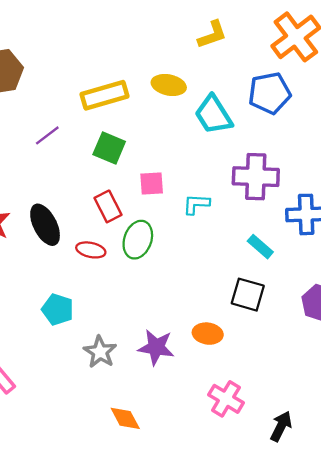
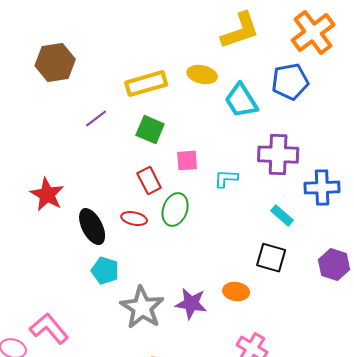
yellow L-shape: (212, 35) -> (240, 31), size x1.5
black ellipse: (45, 225) -> (92, 227), moved
gray star: (100, 352) -> (142, 308), size x1.5

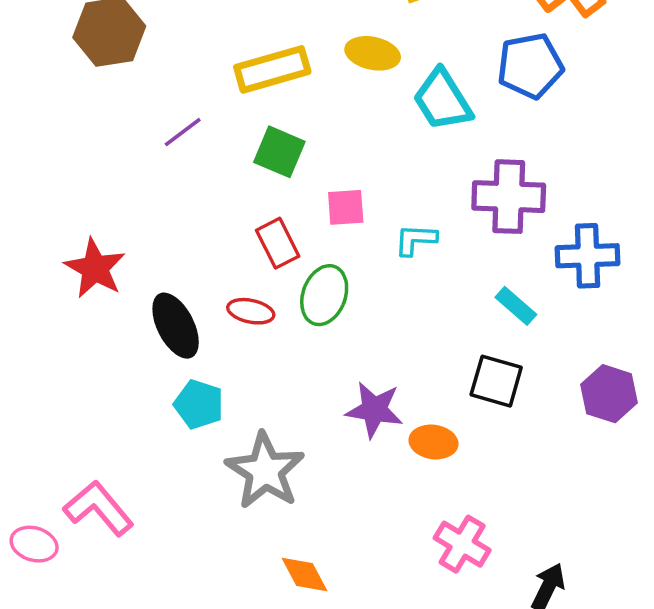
purple star: (191, 304) -> (374, 410), moved

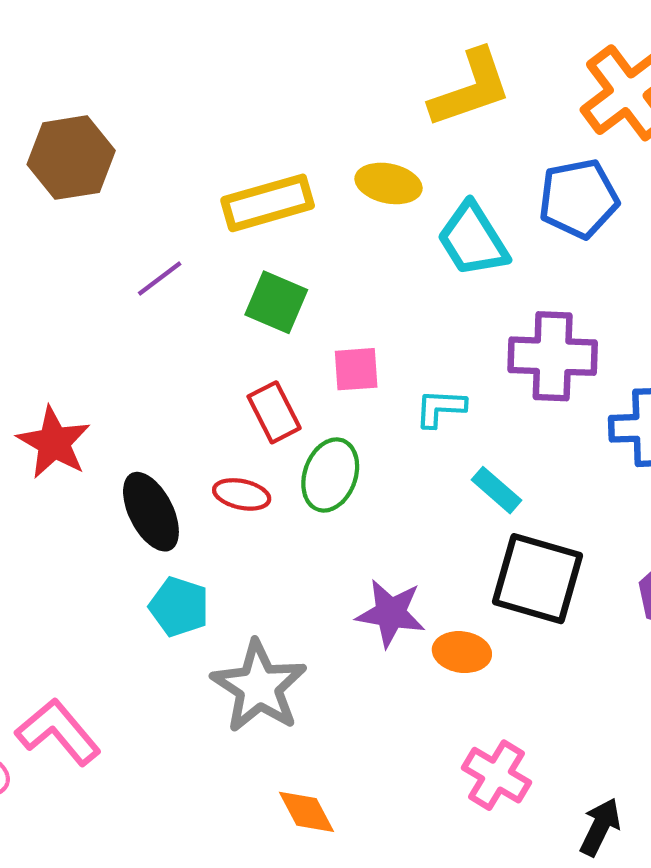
cyan rectangle: (516, 306) -> (496, 490), moved
black square: (496, 381) -> (538, 579), size x1.4

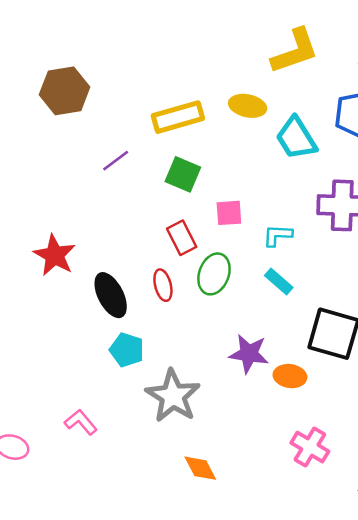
cyan rectangle: (496, 490) -> (279, 281), moved
red ellipse: (242, 494) -> (163, 285), turned 64
pink L-shape: (58, 732) -> (81, 422), moved, size x0.7

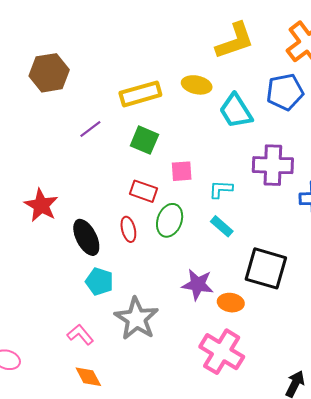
red rectangle: (182, 238) -> (143, 191), turned -44
pink L-shape: (81, 422) -> (80, 335), moved
pink cross: (310, 447) -> (222, 352), moved, size x1.4
orange diamond: (200, 468) -> (88, 377), moved

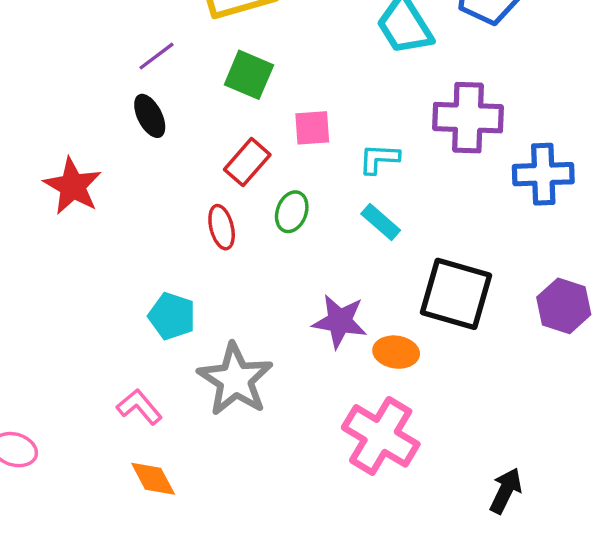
red rectangle: (143, 191) -> (247, 162), turned -68
green ellipse: (170, 220) -> (292, 212), size x0.7
black ellipse: (86, 237) -> (150, 116), moved, size x0.7

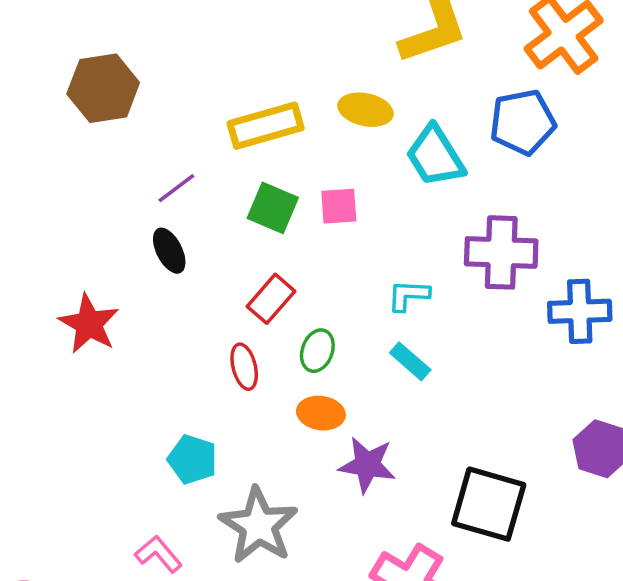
pink square: (312, 128) -> (339, 206), moved
black square: (456, 294) -> (489, 504), moved
orange ellipse: (396, 352) -> (321, 413), moved

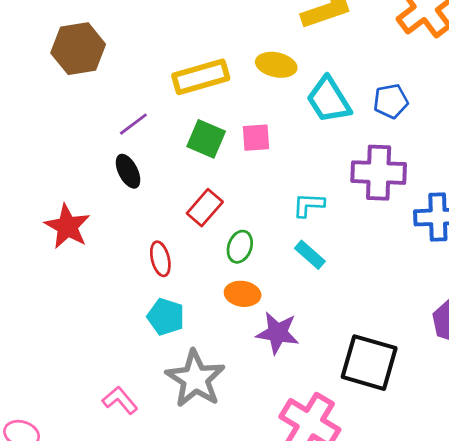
blue pentagon: (523, 122) -> (391, 101), moved, size x0.7
red ellipse: (244, 367) -> (160, 259), moved
cyan pentagon: (192, 459) -> (166, 317), moved

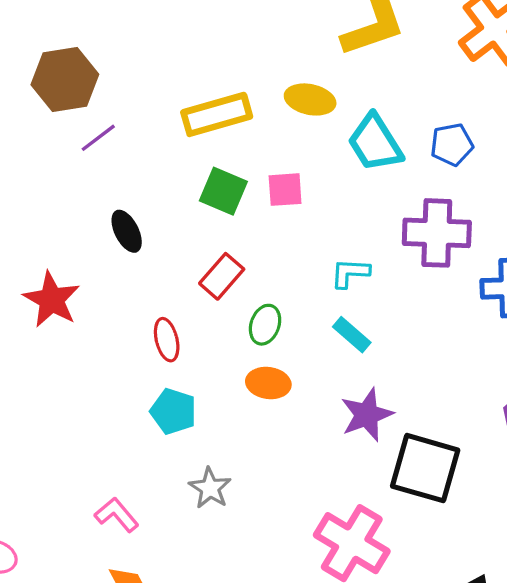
purple line: (133, 124) -> (98, 138), moved
purple star: (278, 333) -> (367, 415), moved, turned -30
gray star: (195, 379) -> (210, 488), size x0.6

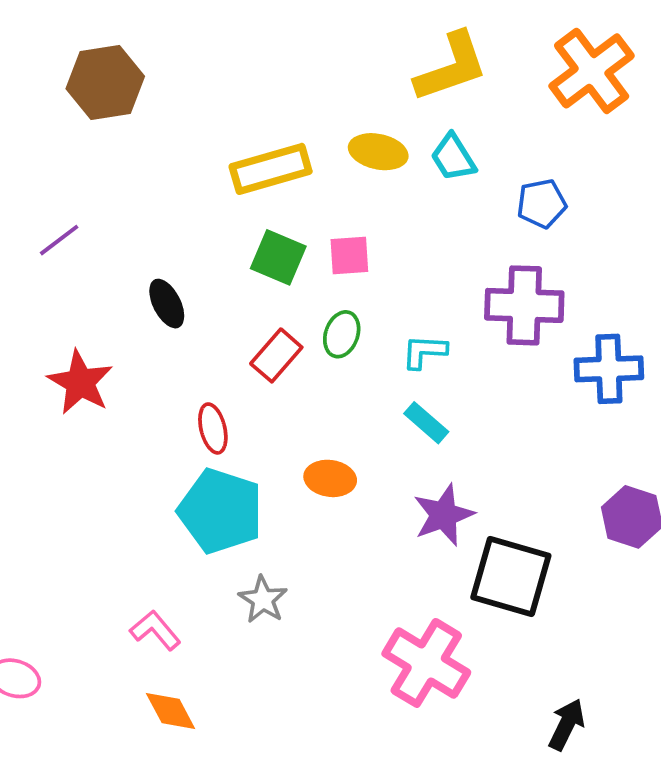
brown hexagon: (65, 79) -> (105, 82), moved
purple line: (98, 138) -> (59, 240), moved
cyan trapezoid: (375, 143) -> (453, 157), moved, size x0.7
green ellipse: (265, 325) -> (342, 334), moved
cyan pentagon: (173, 411) -> (221, 511), size x1.6

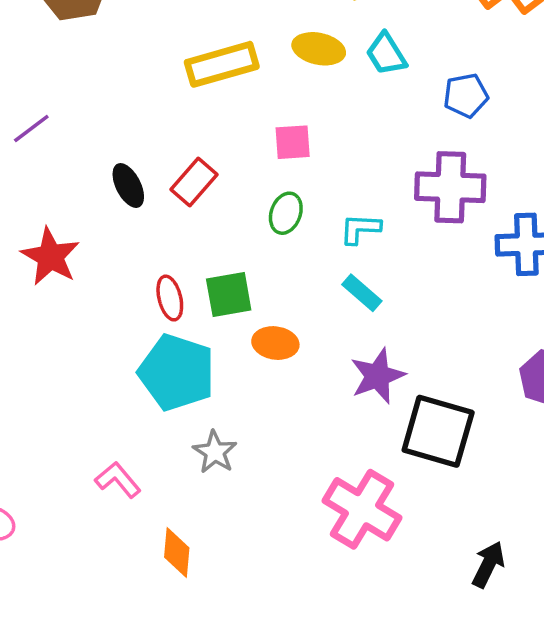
green square: (278, 257) -> (229, 295), moved, turned -33
red rectangle: (276, 355) -> (194, 182), moved
orange diamond: (171, 711) -> (177, 552), moved, turned 33

